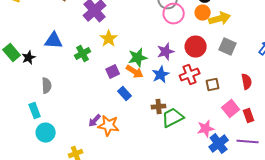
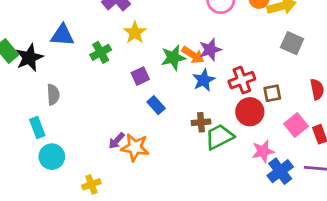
red circle: (196, 47) -> (250, 112), moved
black star: (29, 58) -> (29, 58), size x1.5
orange arrow: (135, 72) -> (193, 55), moved

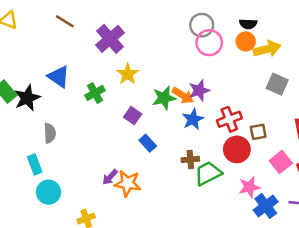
blue triangle: (62, 35) -> (59, 77), turned 30
purple square: (140, 76) -> (133, 116), turned -30

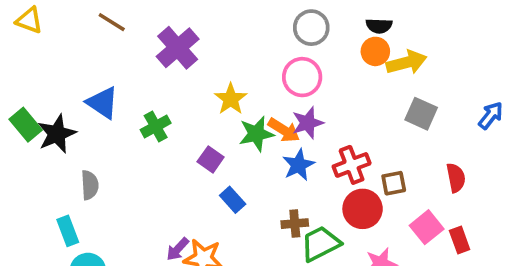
pink circle: (209, 43) -> (302, 77), moved
yellow star: (128, 74) -> (231, 99), moved

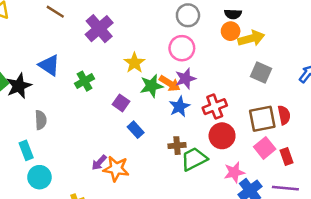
brown square: (394, 183) -> (262, 119), moved, size x1.6

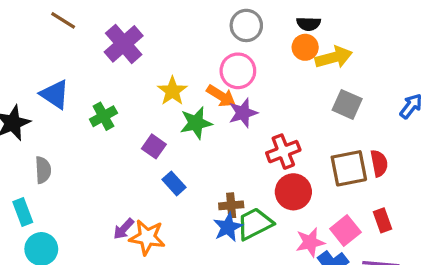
orange arrow: (170, 83) -> (221, 96), moved
blue star: (179, 107) -> (228, 227), moved
pink square: (265, 148) -> (345, 231), moved

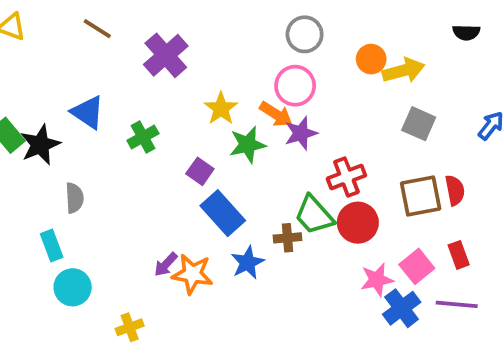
black semicircle: (309, 24) -> (466, 32), moved
blue rectangle: (174, 183) -> (223, 213), size x1.6
green trapezoid: (255, 224) -> (314, 215), moved, turned -105
blue star: (228, 227) -> (248, 263), moved

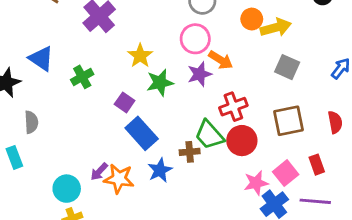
orange arrow: (276, 114) -> (221, 60), moved
red semicircle: (455, 190) -> (335, 122), moved
cyan circle: (73, 287) -> (67, 189), moved

